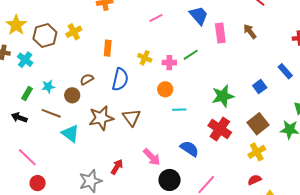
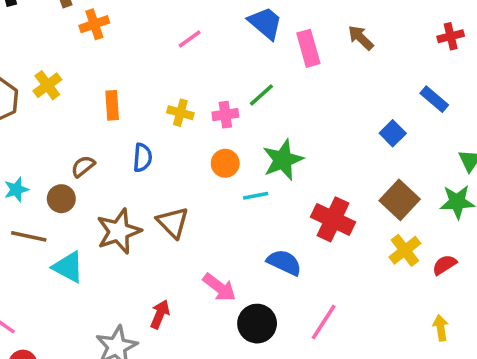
blue semicircle: (120, 79) -> (142, 158), size x0.7
green star: (223, 96) -> (283, 160), moved
red semicircle: (255, 180) -> (444, 265), moved

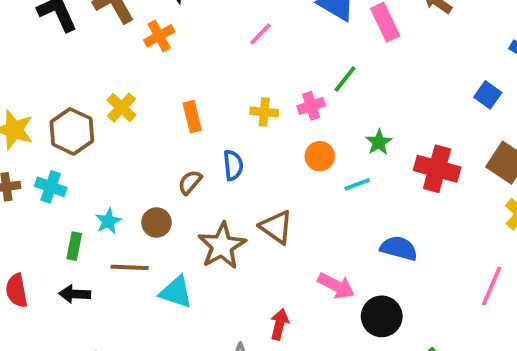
green star: (283, 160) -> (379, 142), size x0.6
brown semicircle: (83, 166) -> (190, 182), moved
red cross: (333, 219) -> (437, 169), moved
pink line: (324, 322) -> (492, 286), moved

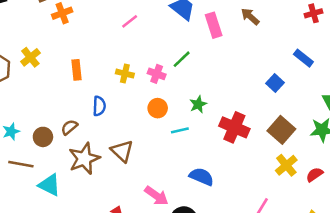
pink cross: (311, 106) -> (157, 74), turned 30
brown semicircle: (190, 182) -> (69, 127), moved

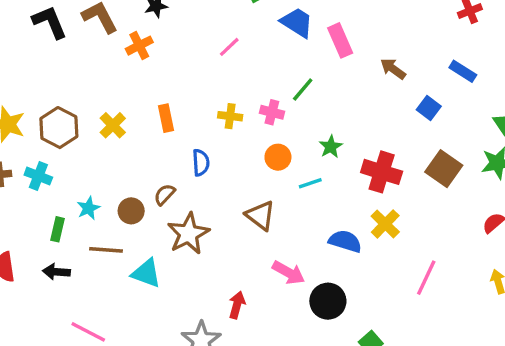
brown arrow: (250, 16) -> (393, 69), moved
yellow cross: (30, 57) -> (113, 125), moved
brown triangle: (122, 151) -> (260, 215), moved
yellow cross: (286, 165) -> (385, 224), moved

